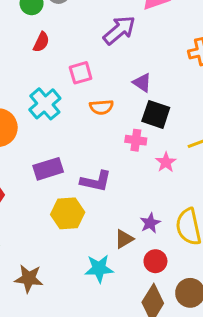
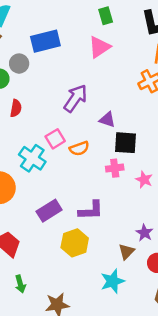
purple arrow: (119, 30) -> (75, 98), moved
pink square: (81, 73) -> (55, 139), moved

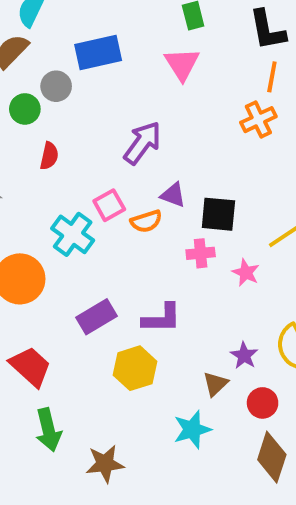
pink triangle: (99, 47) -> (182, 64), turned -30
purple triangle: (107, 120) -> (173, 195), moved
green arrow: (20, 284) -> (48, 430), size x1.5

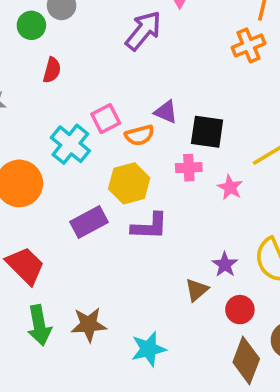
purple arrow: (142, 143) -> (143, 31), moved
yellow hexagon: (135, 368) -> (129, 183), moved
cyan star: (192, 430) -> (149, 349), moved
brown star: (105, 464) -> (89, 325), moved

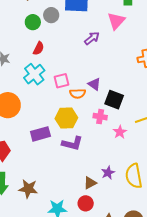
purple arrow: (143, 31) -> (92, 38), size x0.7
cyan cross: (70, 144) -> (34, 74), moved
red circle: (240, 310) -> (86, 203), moved

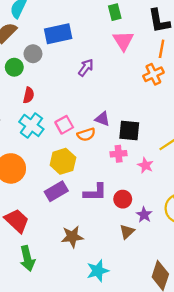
pink triangle: (116, 21) -> (123, 41), moved
yellow hexagon: (66, 118) -> (63, 161), moved
brown star: (28, 189) -> (72, 237), moved
red circle: (86, 203) -> (123, 199), moved

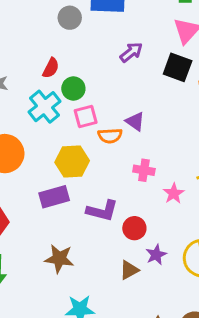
green circle: (14, 67) -> (73, 88), moved
black square: (129, 130) -> (178, 67), moved

